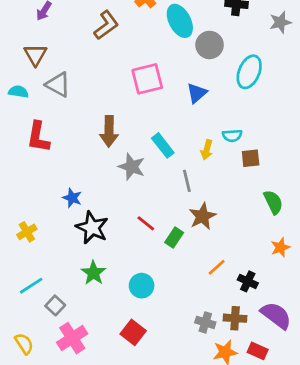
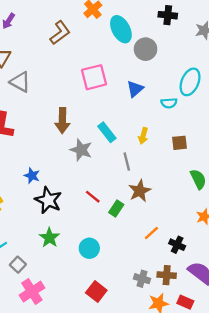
cyan ellipse: (249, 72) -> (190, 82), moved
cyan semicircle: (232, 136) -> (169, 103), moved
red square: (133, 332) -> (96, 292), moved

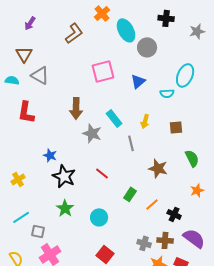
brown star: (140, 191) -> (158, 168), moved, turned -30
green rectangle: (116, 208) -> (130, 194), moved
gray square: (18, 265) -> (38, 231), turned -32

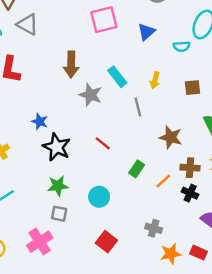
green star: (65, 208) -> (58, 186), turned 30
gray square: (38, 231) -> (59, 214), moved
brown cross: (165, 240) -> (190, 168), moved

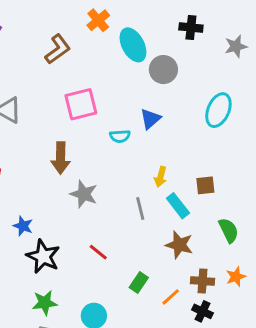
pink square: (104, 20) -> (81, 104), moved
cyan semicircle: (182, 46) -> (120, 136), moved
cyan rectangle: (117, 77) -> (178, 206), moved

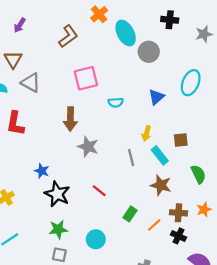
blue triangle: (150, 119) -> (156, 97), moved

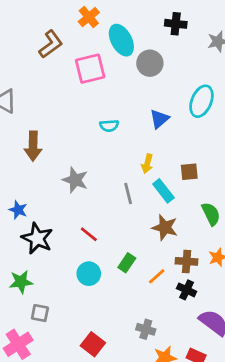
pink square: (86, 78) -> (90, 69), moved
brown arrow: (70, 119) -> (33, 146), moved
green star: (58, 229) -> (21, 282), moved
cyan circle: (96, 239) -> (89, 274), moved

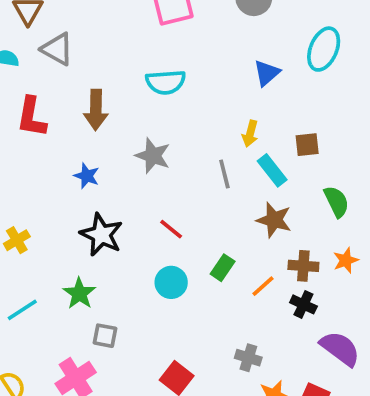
cyan semicircle: (109, 126) -> (166, 82), moved, size x1.5
blue star: (18, 210) -> (87, 176), moved
green star: (21, 282) -> (79, 293), turned -30

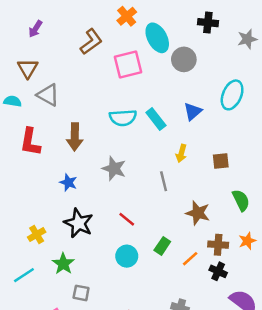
cyan rectangle: (272, 170) -> (156, 119), moved
yellow cross: (17, 240) -> (37, 235), moved

